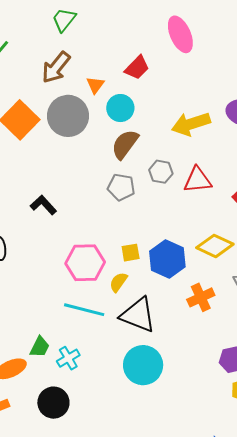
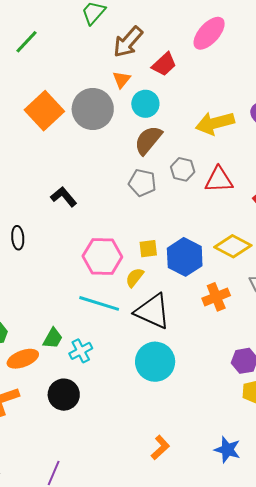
pink ellipse: (180, 34) -> (209, 33), turned 63
brown arrow: (56, 67) -> (128, 42), moved

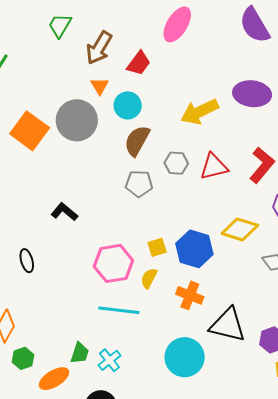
orange cross: (216, 297) -> (190, 295), moved, turned -36
black triangle: (153, 311) -> (228, 325), moved

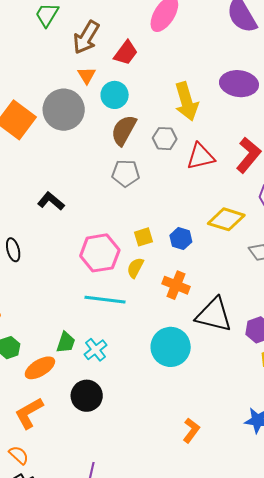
yellow arrow: (200, 112) -> (186, 101), turned -81
gray hexagon: (176, 163) -> (165, 139), moved
blue hexagon: (194, 249) -> (181, 239), size x0.6

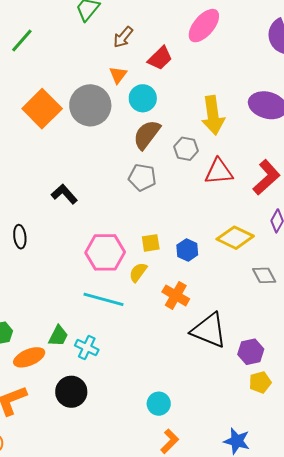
brown arrow: (86, 37) -> (123, 37), size x0.7
cyan circle: (171, 347) -> (159, 404), moved, size x0.6
cyan cross: (96, 350) -> (87, 348), turned -35

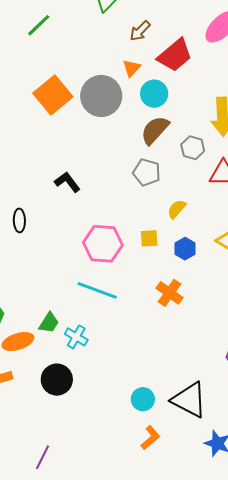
red trapezoid: (160, 58) -> (175, 55), size x1.4
yellow semicircle: (138, 272) -> (177, 209), moved
black triangle: (209, 330) -> (189, 400), moved

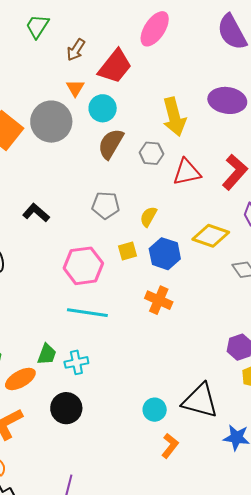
gray pentagon: (147, 172) -> (106, 205), moved
blue hexagon: (185, 249) -> (165, 254), size x1.4
cyan cross: (76, 337) -> (76, 362), turned -30

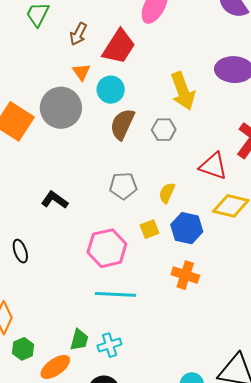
red triangle: (187, 172) -> (213, 166), moved, turned 36

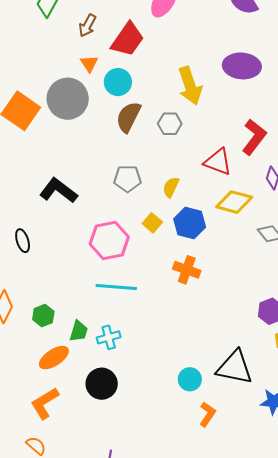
black L-shape: (55, 200) -> (58, 191), size x1.4
yellow square: (149, 229) -> (152, 223), turned -30
green hexagon: (23, 349) -> (43, 316), moved

